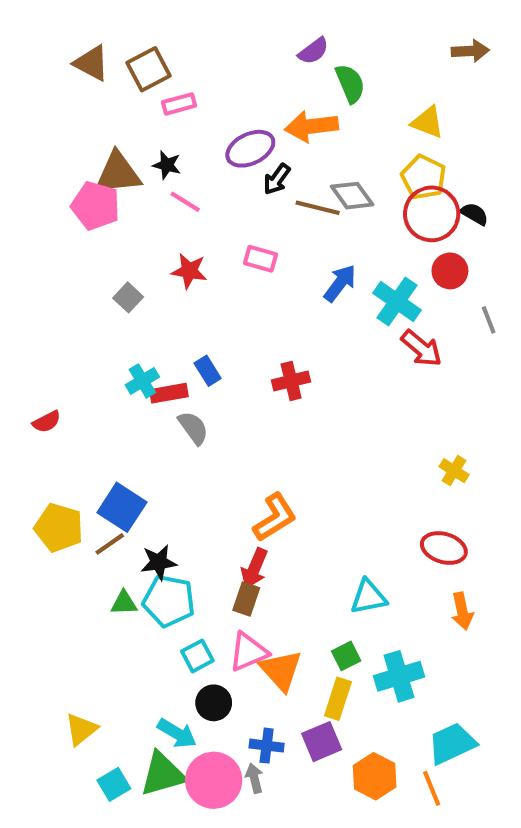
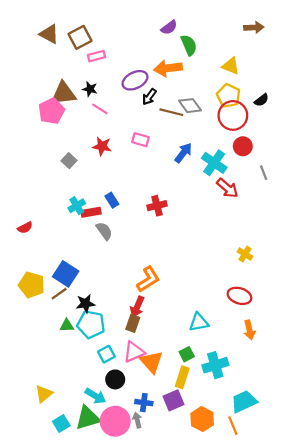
pink pentagon: (95, 206) -> (51, 111), turned 30
black semicircle: (474, 214) -> (261, 100), moved, turned 112

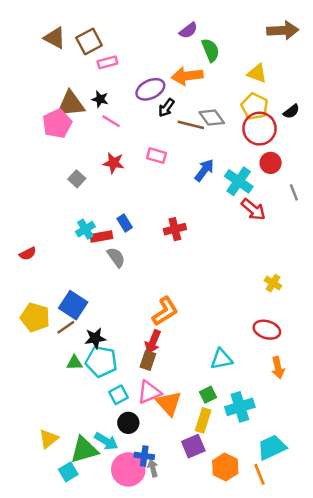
brown arrow: (254, 27) -> (283, 30), size x1.4
blue cross: (144, 403) -> (144, 456), moved
green triangle: (88, 418) -> (84, 450), moved

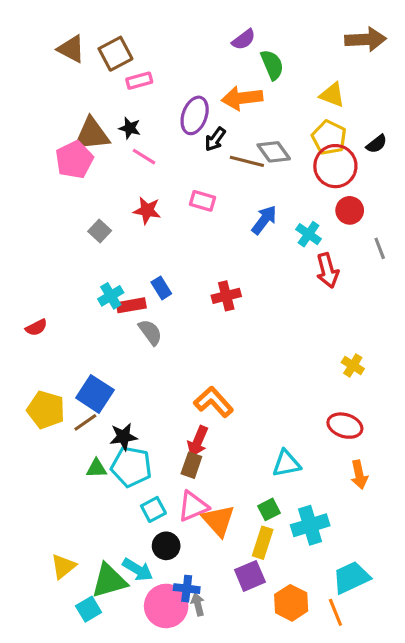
purple ellipse: (150, 89) -> (195, 115), turned -44
cyan cross: (239, 181) -> (309, 234), size x0.7
red arrow: (253, 209) -> (328, 271), turned 35
orange L-shape: (165, 311) -> (214, 402), turned -100

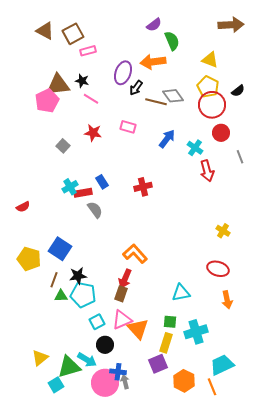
brown line: (85, 422) -> (54, 280), moved, turned -35
green square: (269, 509) -> (170, 322), turned 32

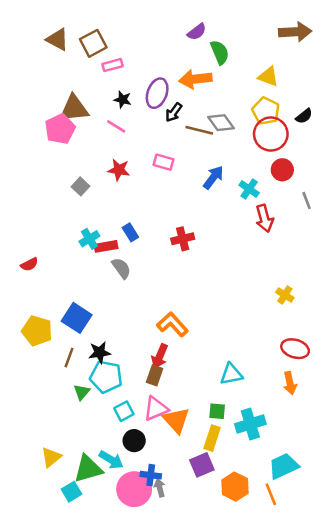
black star: (82, 81) -> (123, 100), moved
red ellipse: (218, 269) -> (295, 349), moved
green triangle: (61, 296) -> (82, 392), moved, turned -48

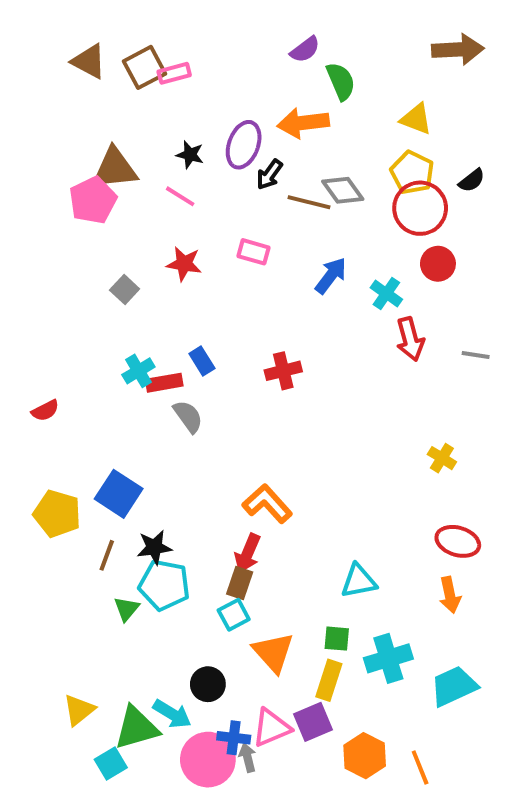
pink rectangle: (112, 65) -> (174, 73), moved
gray line: (307, 200) -> (476, 355), moved, turned -60
pink triangle: (156, 409) -> (271, 728), moved
cyan square: (124, 411) -> (234, 615), moved
cyan trapezoid: (284, 466) -> (454, 686), moved

